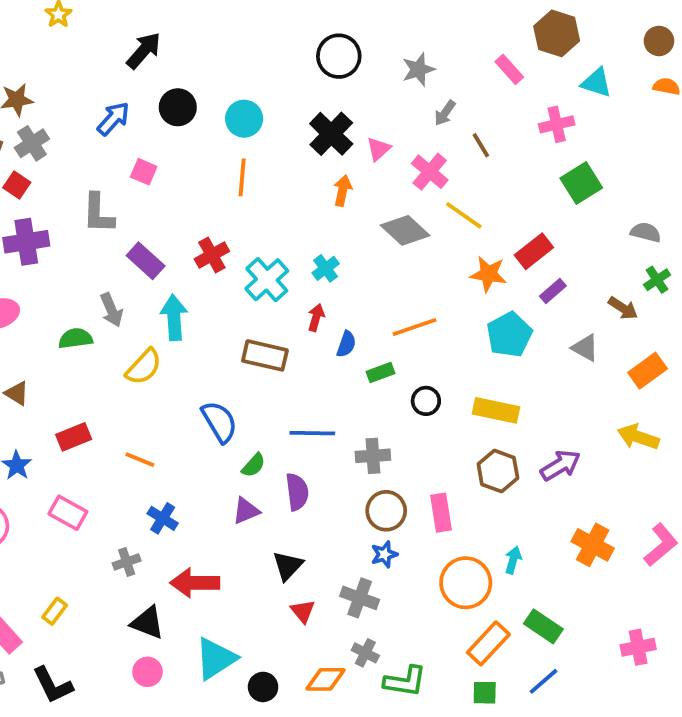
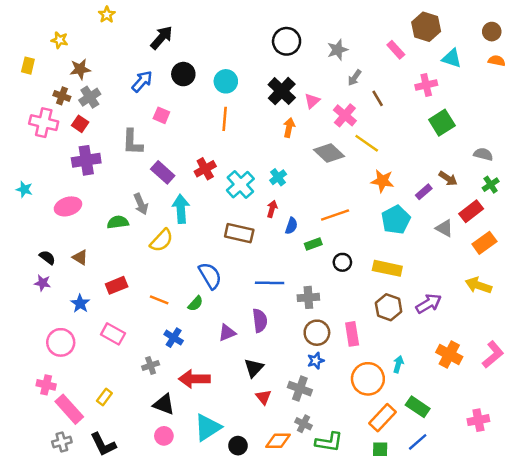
red rectangle: (534, 251) -> (471, 211), moved
brown arrow: (623, 308) -> (448, 178), moved
green semicircle: (254, 465) -> (195, 304), moved

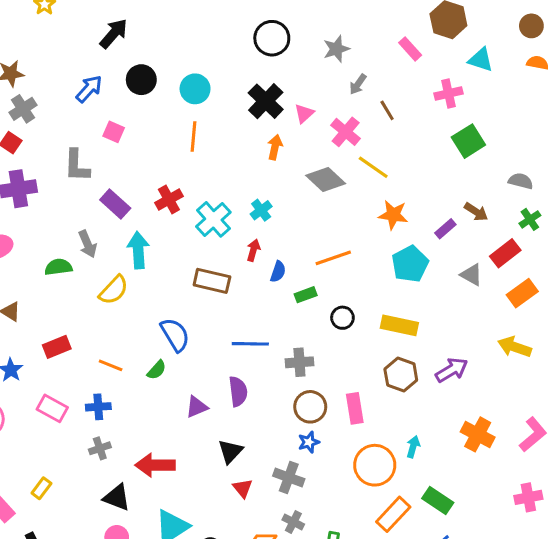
blue cross: (174, 338) -> (98, 407), moved, turned -36
pink cross: (478, 420) -> (528, 497), moved

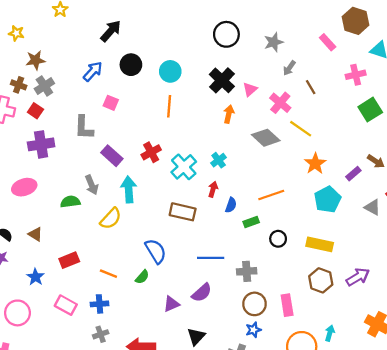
orange star: (393, 215) -> (315, 164), turned 30
purple semicircle: (238, 391) -> (202, 293), turned 55

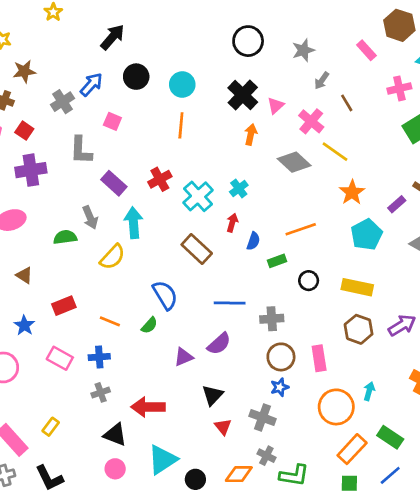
gray cross: (44, 86) -> (62, 102), moved
brown rectangle: (183, 212) -> (197, 249), turned 30

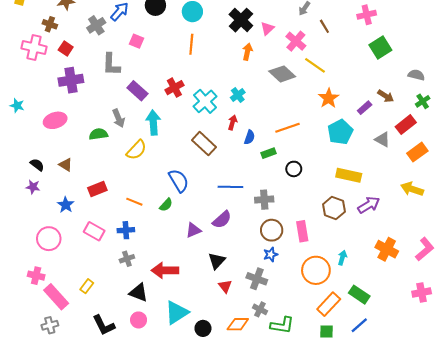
yellow rectangle: (357, 287) -> (349, 175), moved
black L-shape: (49, 478) -> (104, 325), moved

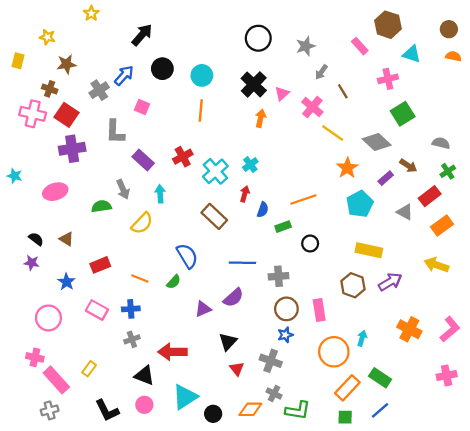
red square: (66, 49) -> (67, 115), size x1.5
gray diamond: (282, 74) -> (377, 142), moved
cyan arrow: (153, 122) -> (160, 194), size x0.7

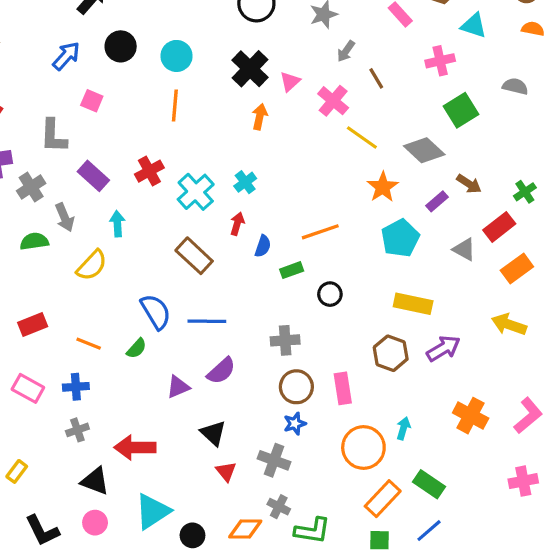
gray cross: (99, 90) -> (31, 187), moved
gray semicircle: (441, 143) -> (515, 86), moved
blue line: (242, 263) -> (207, 321), moved
black triangle: (228, 342) -> (213, 433), turned -30

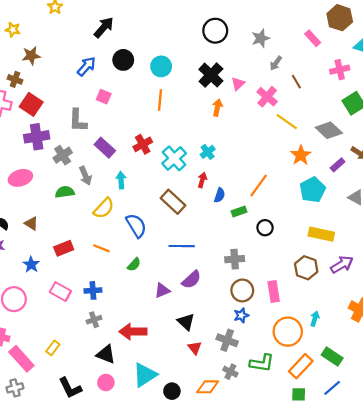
orange line: (320, 232) -> (259, 185), turned -35
blue semicircle: (156, 312) -> (136, 226), moved
orange line: (89, 344) -> (102, 248), moved
green L-shape: (312, 531) -> (262, 363), moved

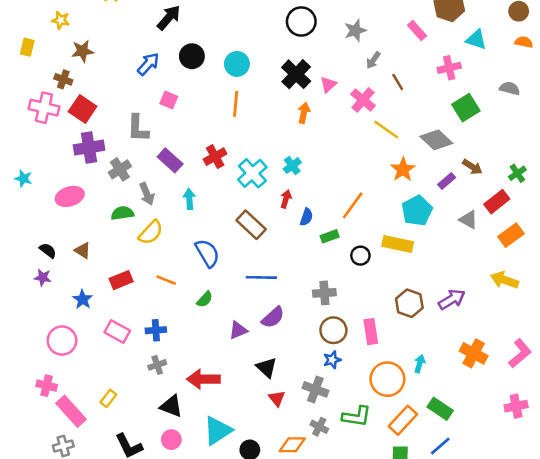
yellow semicircle: (104, 208) -> (151, 232), moved
yellow rectangle: (321, 234) -> (398, 244), moved

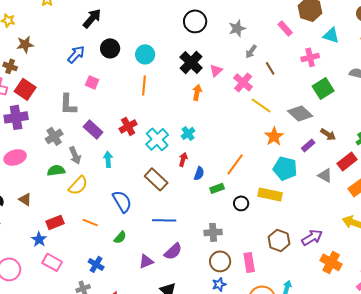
purple cross: (89, 148) -> (16, 117), moved
cyan pentagon: (417, 211) -> (285, 168), turned -30
blue star: (83, 299) -> (39, 239), moved
blue cross: (156, 330) -> (96, 264), moved, turned 35
orange cross: (474, 353) -> (331, 262), moved

